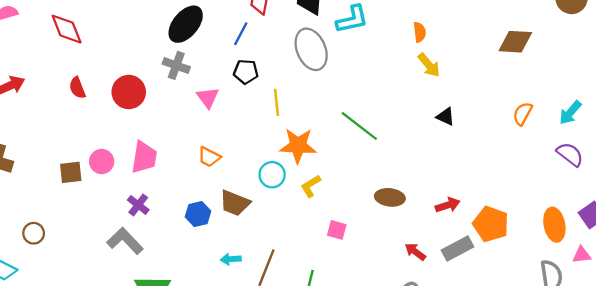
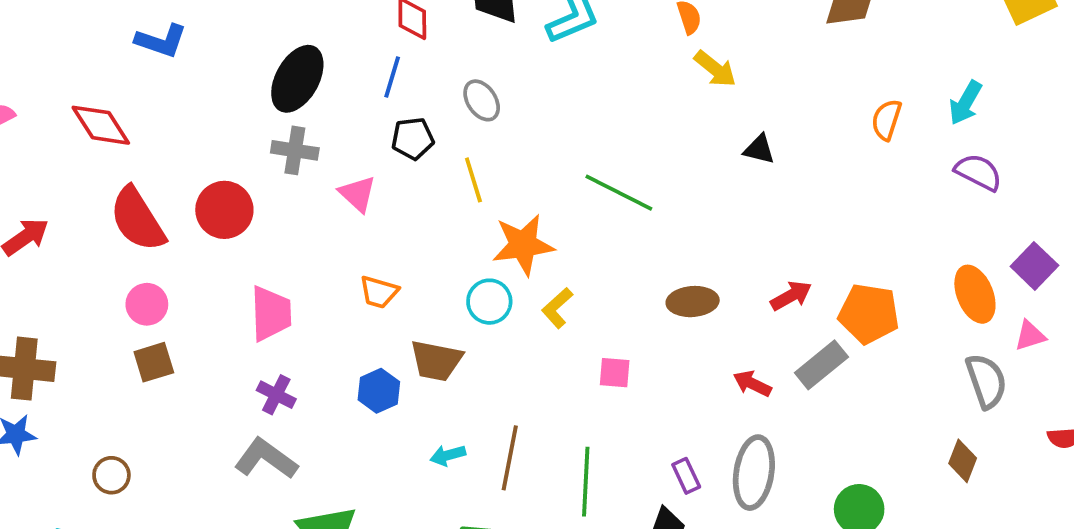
gray ellipse: (311, 49) -> (482, 100), moved, size x0.6
red semicircle: (77, 88) -> (137, 219), size x1.8
pink circle: (102, 162) -> (147, 304), moved

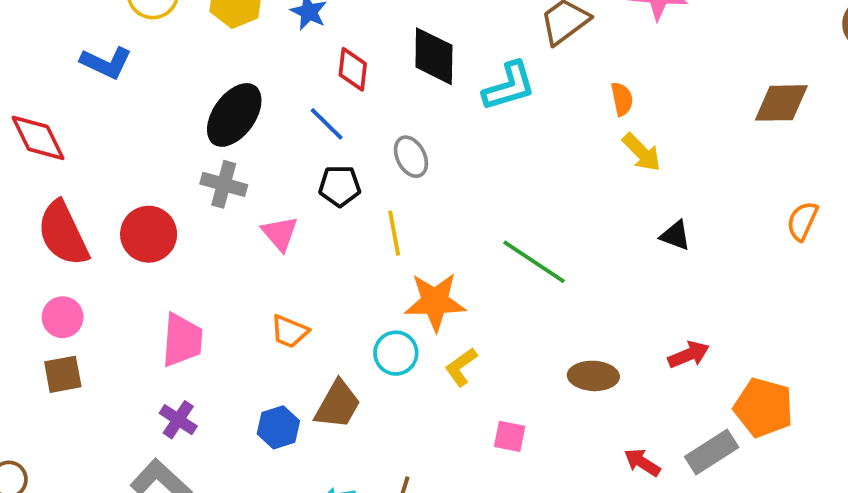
blue line: (392, 77) -> (327, 124), turned -69
red arrow: (791, 296) -> (689, 355), moved
brown trapezoid: (436, 361) -> (338, 405), turned -78

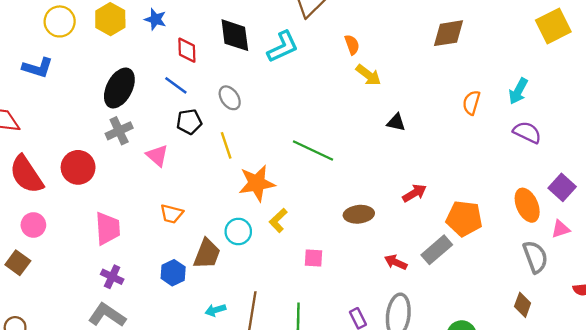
gray cross: (224, 184) -> (119, 131), turned -32
cyan circle: (396, 353) -> (238, 231), moved
brown square: (63, 374) -> (18, 263), moved, turned -35

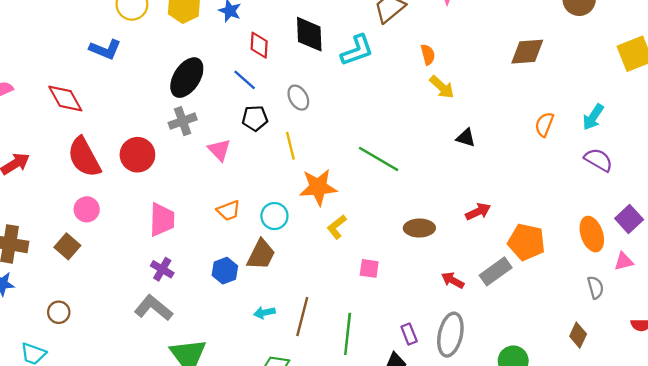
orange trapezoid: (172, 214) -> (229, 211), turned -40
cyan circle: (238, 231) -> (274, 216), moved
gray semicircle: (535, 257) -> (595, 287), size x0.7

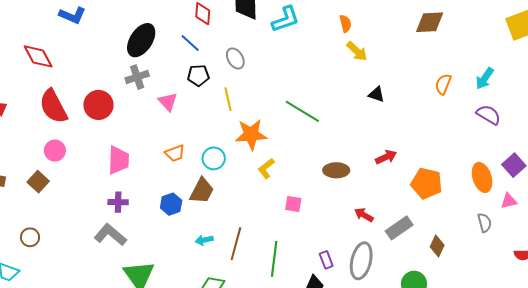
purple cross: (162, 269) -> (118, 202), turned -30
gray rectangle: (496, 271) -> (399, 228), moved
brown diamond: (578, 335) -> (437, 246), moved

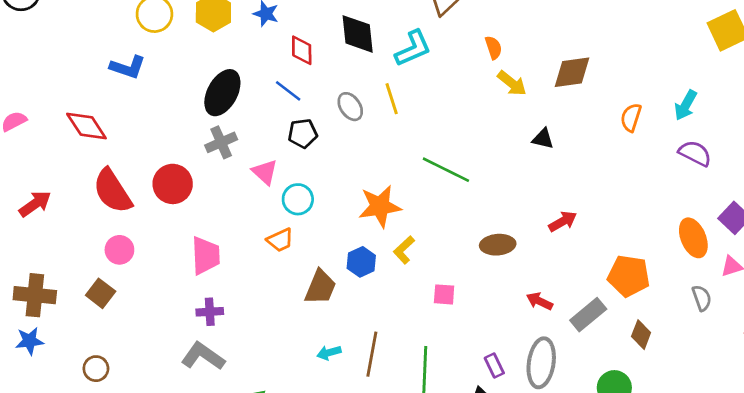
brown diamond: (430, 22) -> (572, 72), moved
yellow line: (228, 99) -> (392, 99), moved
cyan circle: (214, 158) -> (298, 199), moved
orange pentagon: (427, 183) -> (629, 276), moved
blue hexagon: (171, 204) -> (361, 262), moved

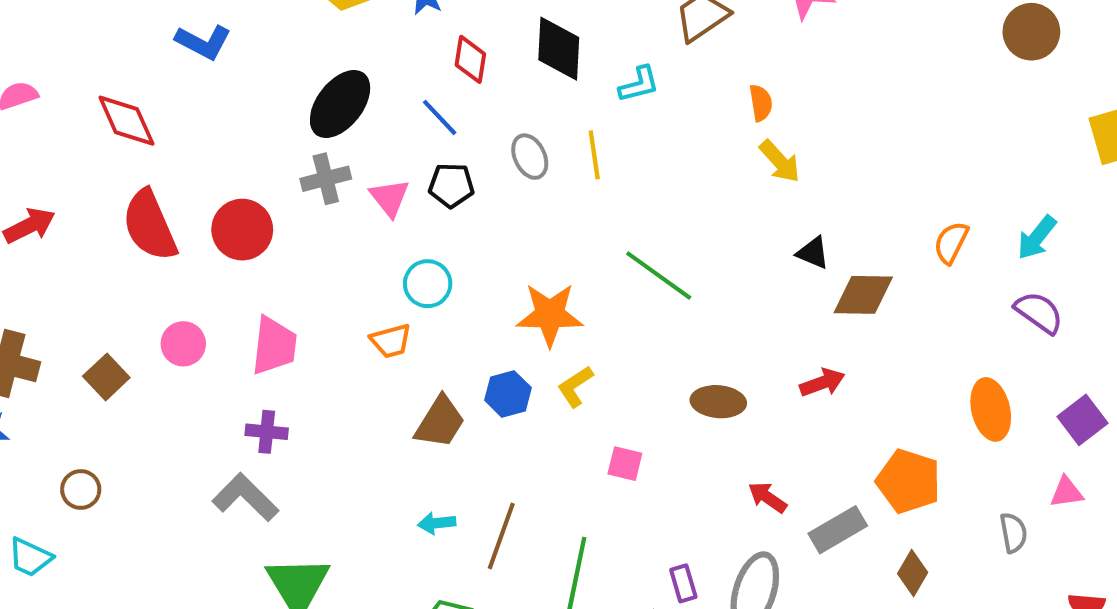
cyan L-shape: (413, 48) -> (639, 84), size x0.7
brown diamond: (572, 72) -> (863, 295), moved
pink triangle: (265, 172) -> (390, 198), moved
orange ellipse: (693, 238) -> (991, 409), moved
pink circle: (119, 250) -> (183, 344), moved

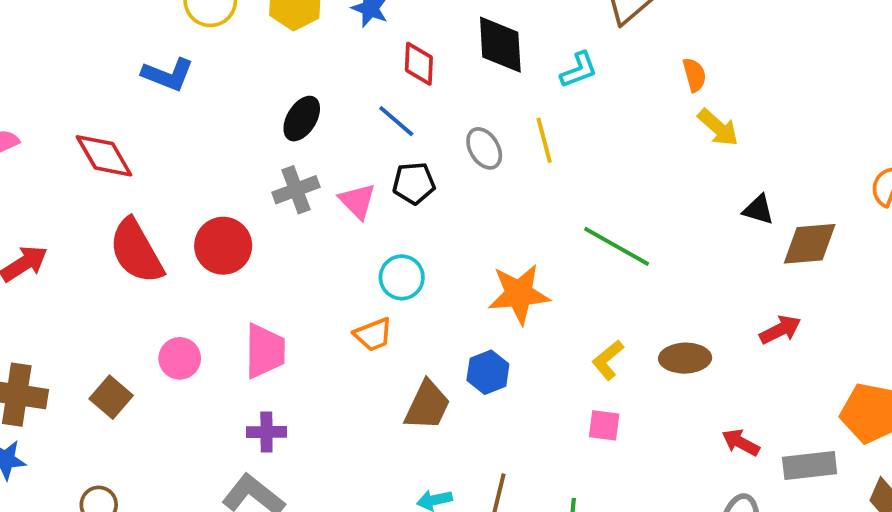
black ellipse: (340, 104) -> (302, 119), size x0.7
yellow L-shape: (575, 386) -> (608, 360), moved
gray rectangle: (838, 530) -> (810, 466), turned 30

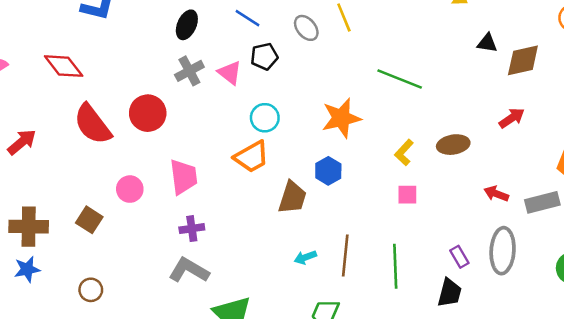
orange trapezoid: (373, 335) -> (252, 157), size x1.4

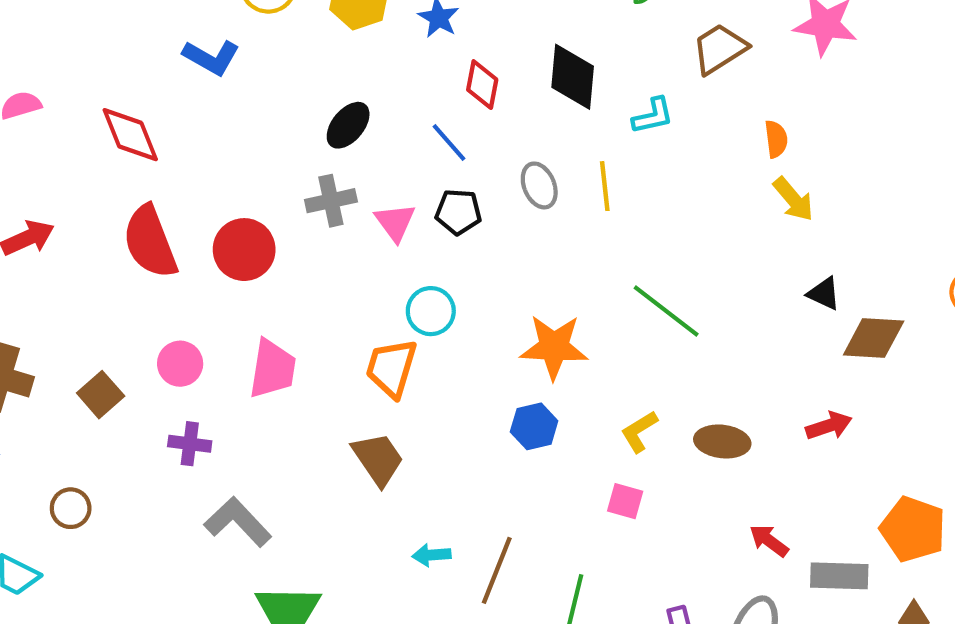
orange trapezoid: (252, 157) -> (391, 368), turned 120
blue hexagon: (328, 171) -> (534, 426), moved
brown trapezoid: (292, 197) -> (378, 459), moved, turned -68
purple cross: (192, 229) -> (190, 444), moved

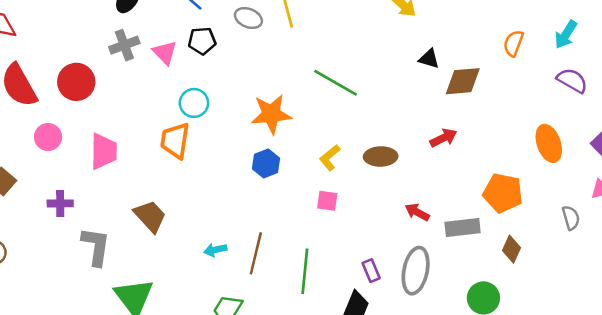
gray ellipse: (539, 185) -> (248, 18), turned -36
pink circle: (180, 364) -> (48, 137), moved
brown trapezoid: (378, 459) -> (150, 216), moved
gray L-shape: (238, 522) -> (96, 246), turned 60

